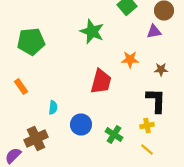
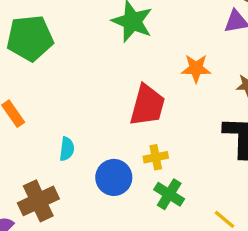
yellow cross: (147, 126) -> (156, 157), moved

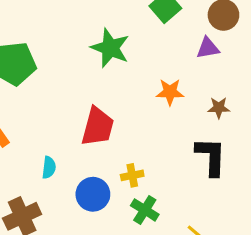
red trapezoid: (147, 105) -> (98, 127), moved

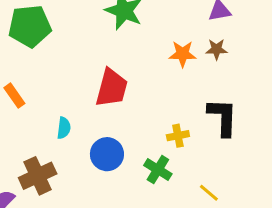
brown star: (219, 108) -> (217, 49), moved
yellow cross: (132, 175) -> (178, 136), moved

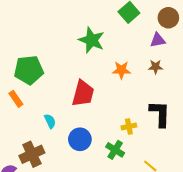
green pentagon: (30, 26) -> (29, 70), moved
orange star: (183, 54) -> (121, 70), moved
cyan semicircle: (64, 128) -> (50, 121), turned -32

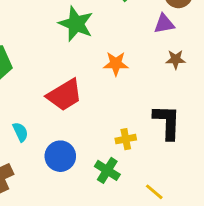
brown star: (156, 67) -> (176, 59), moved
red trapezoid: (83, 93) -> (65, 95), turned 44

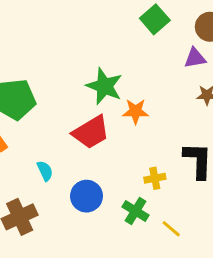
green star: (76, 24) -> (104, 86), moved
orange star: (116, 64) -> (136, 111), moved
yellow line: (154, 192) -> (171, 229), moved

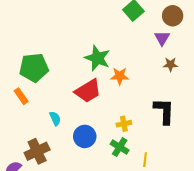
purple triangle: (195, 58) -> (162, 38), turned -49
yellow cross: (155, 178) -> (124, 124), moved
yellow line: (171, 229) -> (145, 160), turned 56

